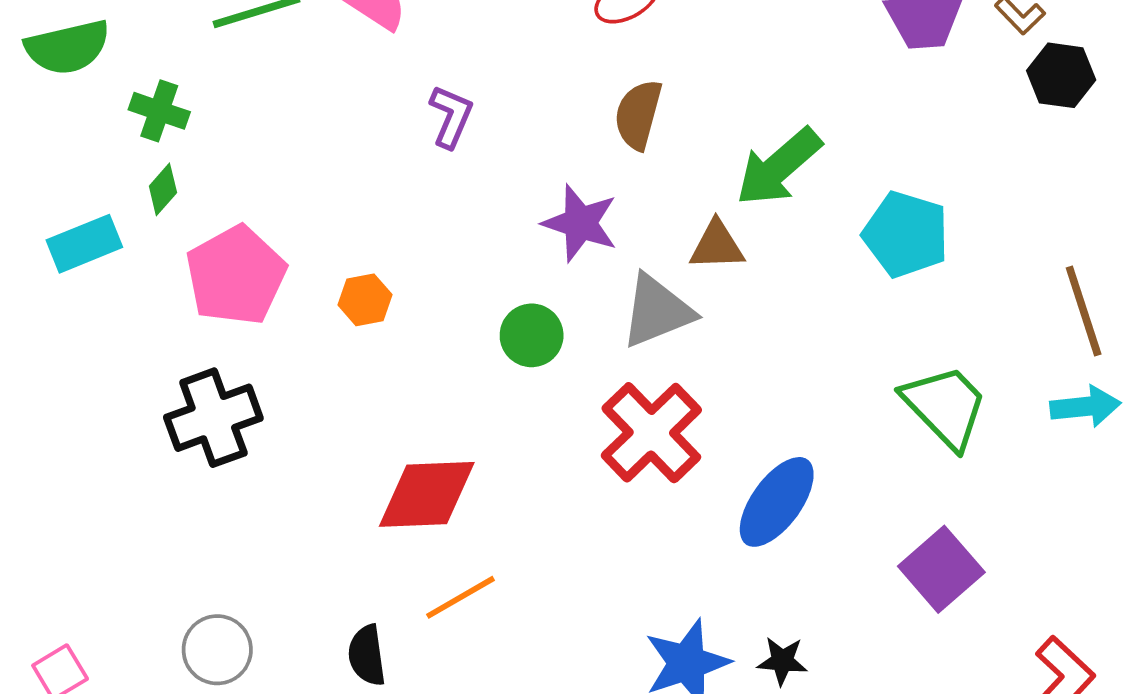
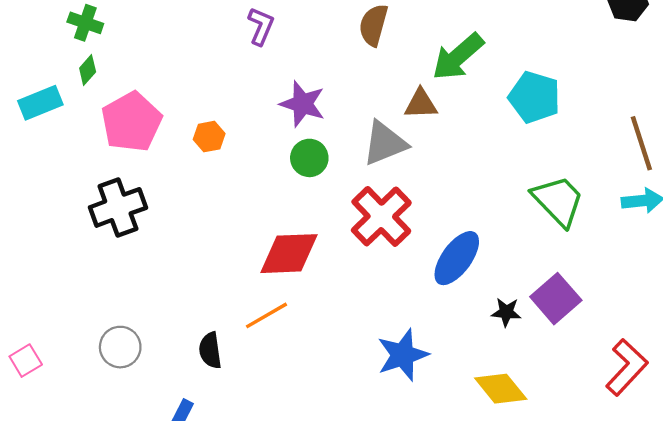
purple star: (580, 223) -> (303, 104), moved
red diamond: (427, 494) -> (289, 254), moved
black star: (782, 661) -> (506, 312), moved

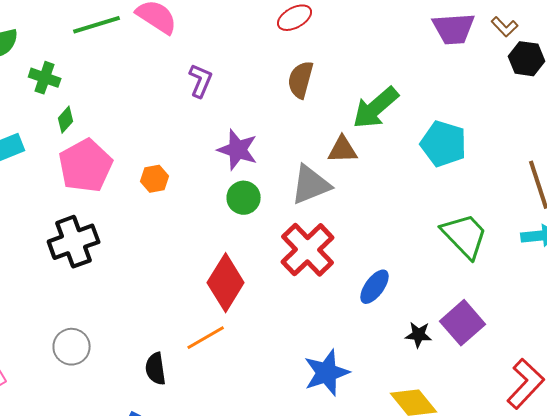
green diamond: (88, 70) -> (66, 120), moved
red diamond: (289, 254) -> (226, 283), turned -56
blue ellipse: (457, 258) -> (375, 287), size x0.7
gray circle: (120, 347) -> (72, 347), moved

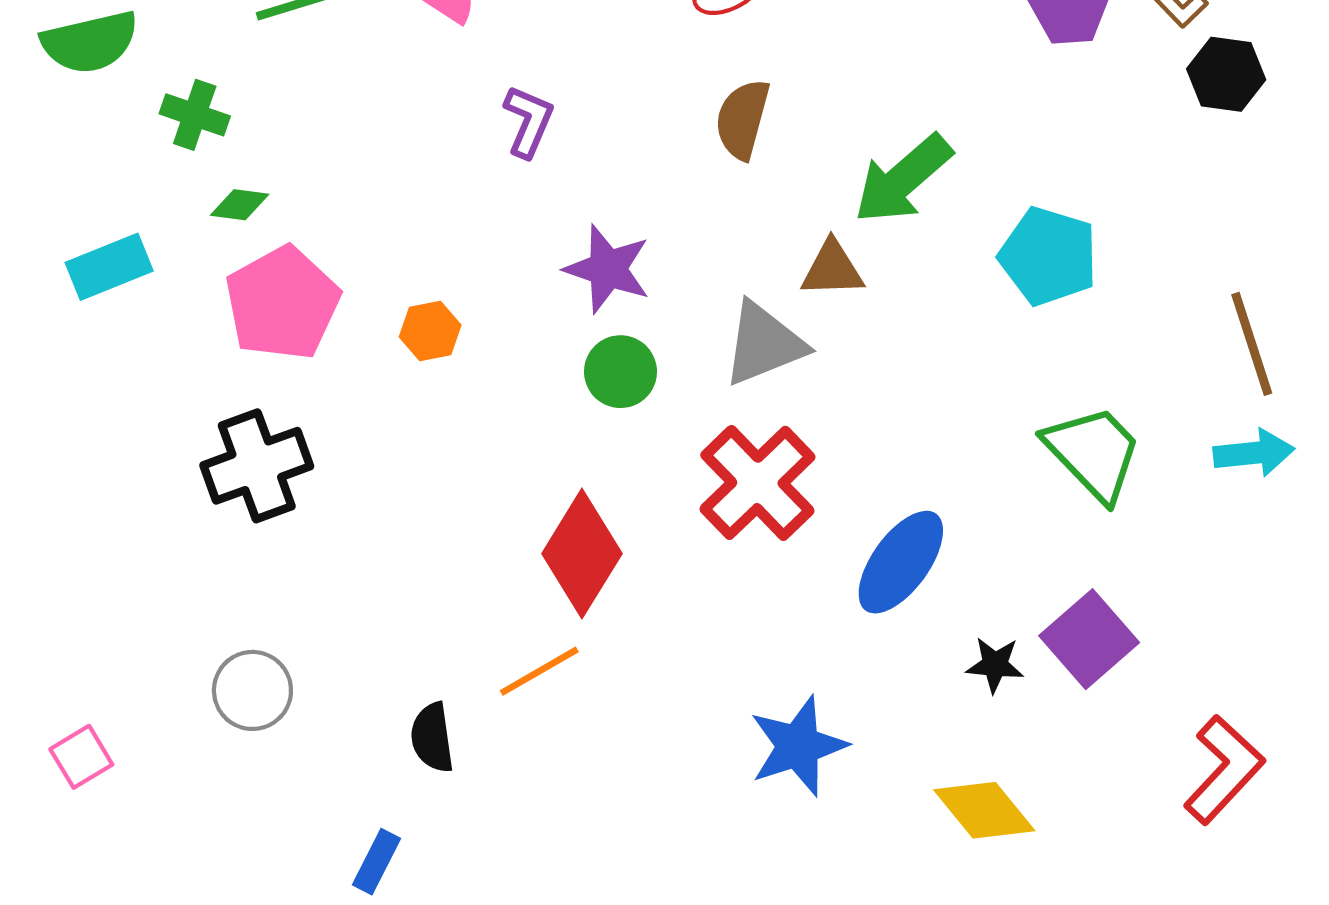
green diamond: (66, 120) -> (240, 205), turned 56
blue ellipse: (375, 287) -> (901, 562), size x1.4

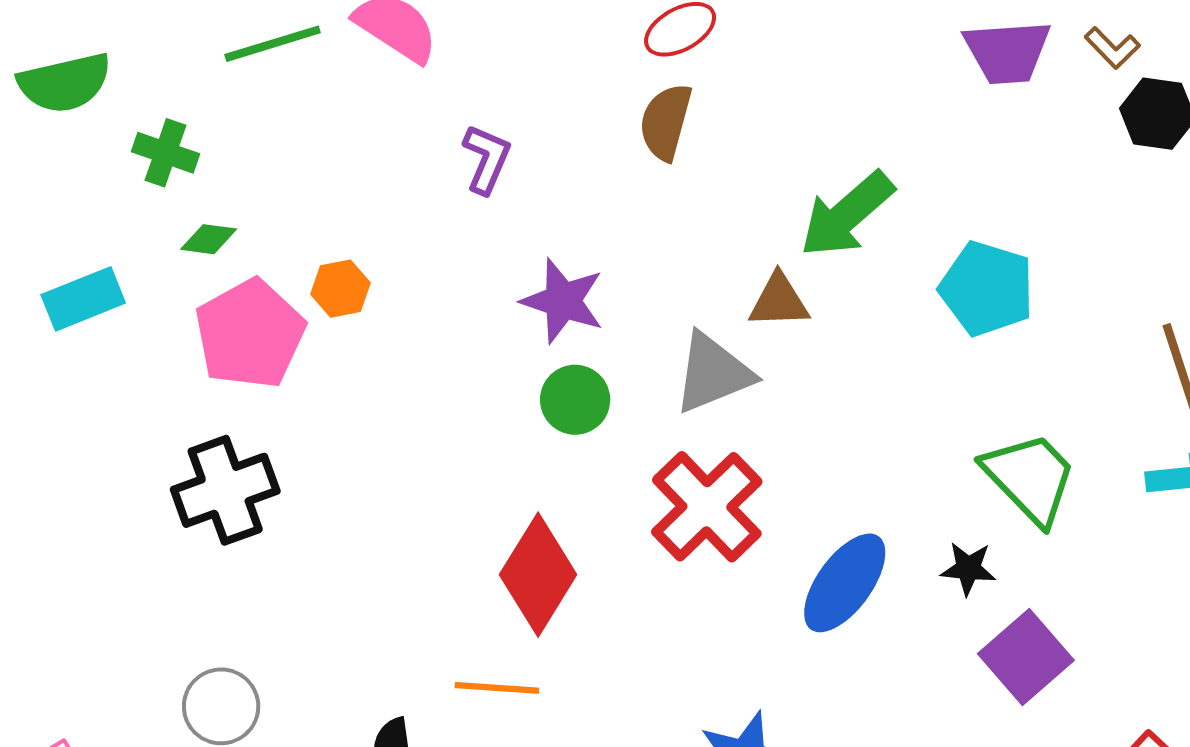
brown semicircle: (742, 119) -> (666, 122), moved
orange hexagon: (430, 331) -> (340, 289), moved
black star: (995, 665) -> (968, 568), moved
orange line: (539, 671) -> (497, 688), turned 34

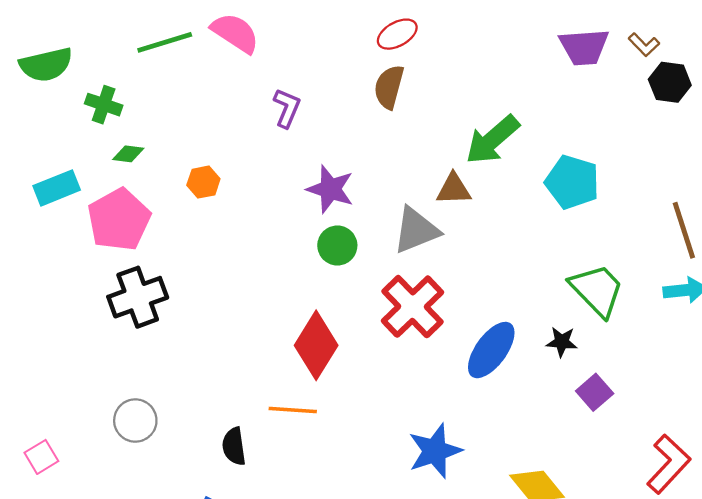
pink pentagon: (250, 334) -> (119, 220), moved
purple square: (1026, 657) -> (595, 392), size x0.7

